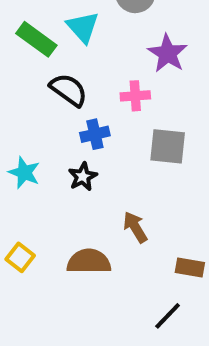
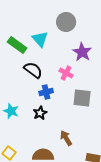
pink cross: (135, 96) -> (66, 73), turned 32

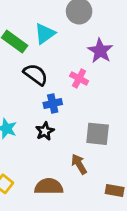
cyan triangle: (40, 39) -> (45, 34), turned 36
gray square: (82, 98) -> (98, 134), moved

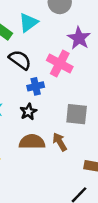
pink cross: (79, 78) -> (60, 63), size x1.5
brown semicircle: (49, 187) -> (32, 142), moved

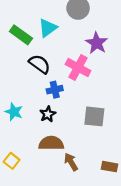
brown arrow: (60, 142) -> (71, 162), moved

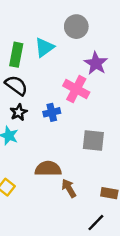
green rectangle: (21, 35) -> (16, 55), turned 65
black semicircle: (40, 64) -> (16, 85), moved
black star: (48, 114) -> (19, 112), moved

